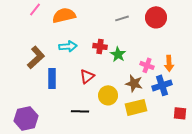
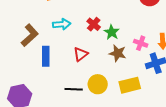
red cross: (100, 46) -> (94, 24), turned 32
brown star: (134, 83) -> (118, 53), moved
yellow circle: (108, 95) -> (98, 84), moved

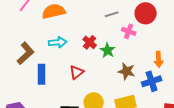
pink cross: (141, 43) -> (129, 31), moved
brown star: (118, 53) -> (127, 71), moved

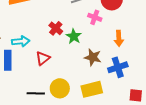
cyan arrow: (58, 42) -> (21, 41), moved
orange arrow: (159, 59) -> (119, 38), moved

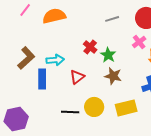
pink cross: (95, 17) -> (139, 42), moved, turned 32
brown star: (93, 57) -> (113, 76), moved

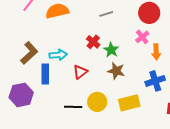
gray line: (112, 19) -> (106, 14), moved
purple hexagon: (16, 119) -> (21, 95), moved

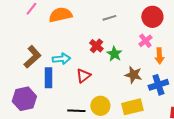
brown star: (116, 71) -> (133, 75), moved

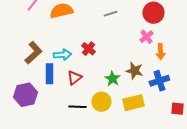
red cross: (96, 46) -> (88, 49), moved
green star: (114, 54) -> (112, 79), moved
red triangle: (83, 76) -> (74, 78), moved

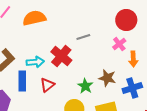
gray line: (110, 14) -> (83, 37), moved
red cross: (88, 49) -> (61, 56), size x1.5

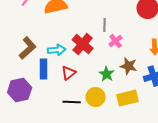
gray line: (83, 37) -> (105, 25), turned -72
pink cross: (119, 44) -> (116, 41), moved

